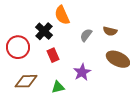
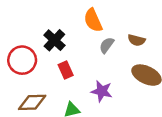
orange semicircle: (62, 15) -> (93, 20), moved
purple star: (82, 72) -> (102, 91), turned -30

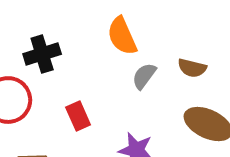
black cross: (54, 40) -> (42, 54), moved, turned 30

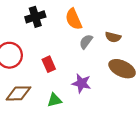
black cross: (42, 54) -> (35, 17), moved

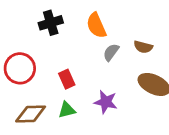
green triangle: (54, 100) -> (67, 110), moved

